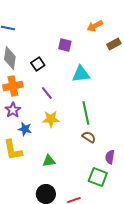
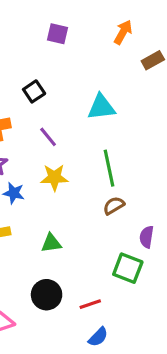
orange arrow: (95, 26) -> (123, 32), turned 147
purple square: (65, 45) -> (57, 34), moved
brown semicircle: (89, 137) -> (114, 206), turned -64

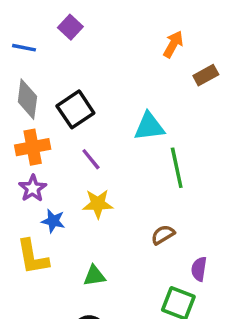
purple square: (57, 34) -> (70, 27), moved, turned 30
black square: (34, 91) -> (75, 109), size x1.5
green line: (109, 168) -> (177, 168), moved

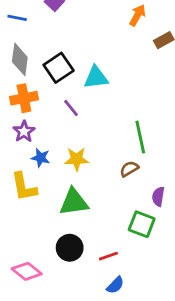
cyan triangle: (149, 127) -> (96, 77), moved
green line: (177, 168) -> (140, 137), moved
yellow star: (98, 204) -> (77, 159), moved
green triangle: (94, 276) -> (74, 202), size x1.6

